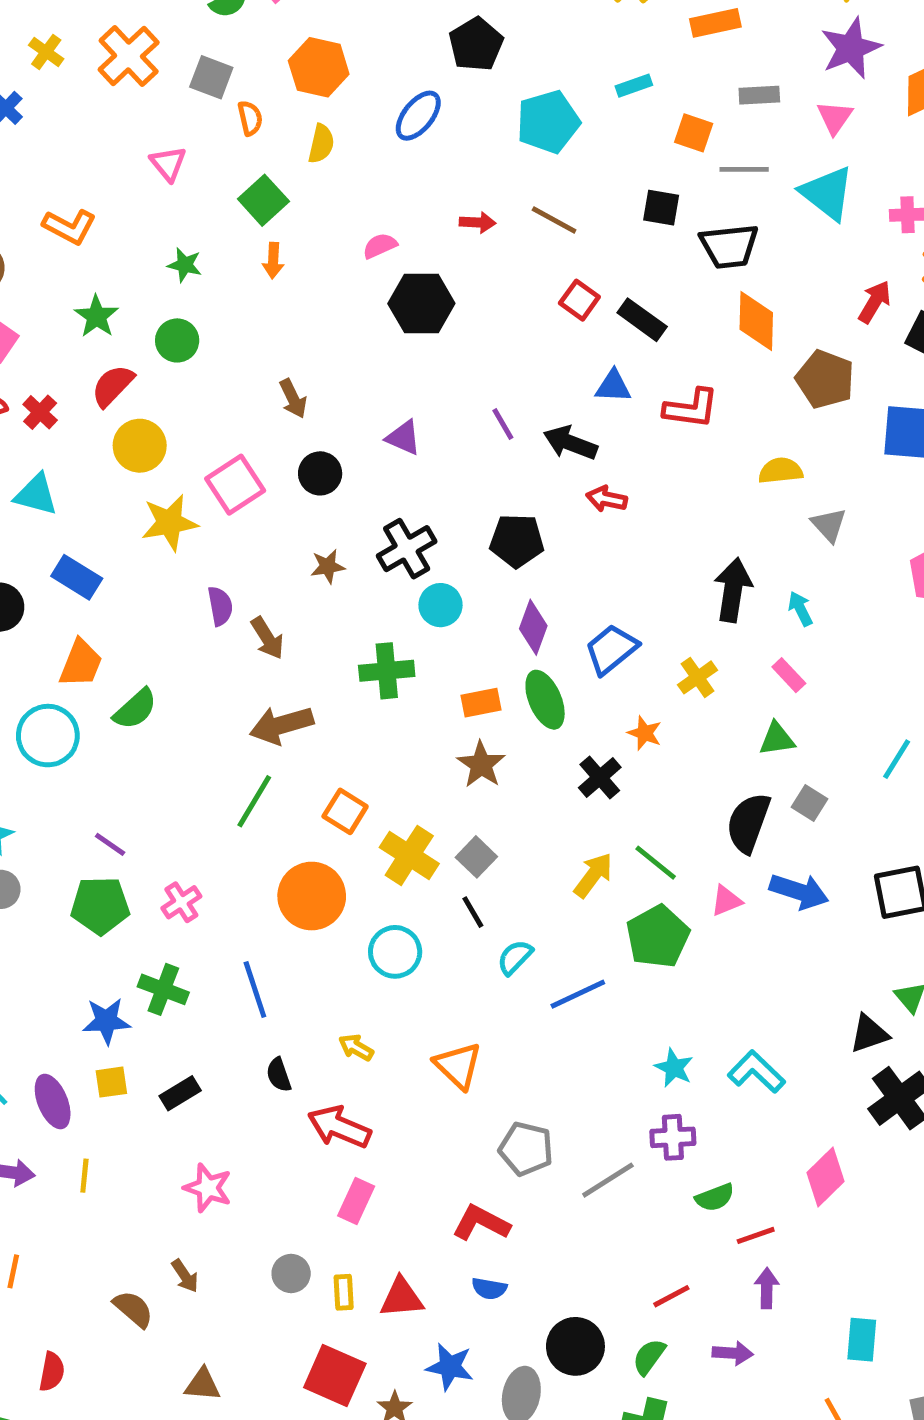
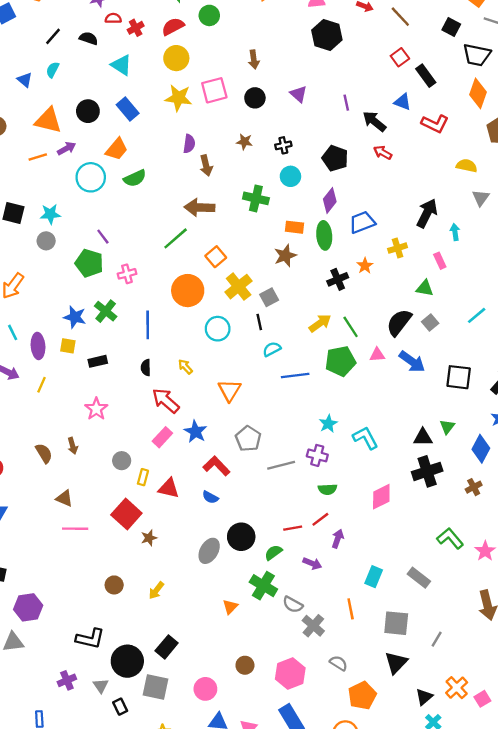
black cross: (407, 549) -> (283, 145), size x0.6
red line: (756, 1235) -> (320, 519), moved, turned -36
blue star: (450, 1367) -> (196, 432), moved

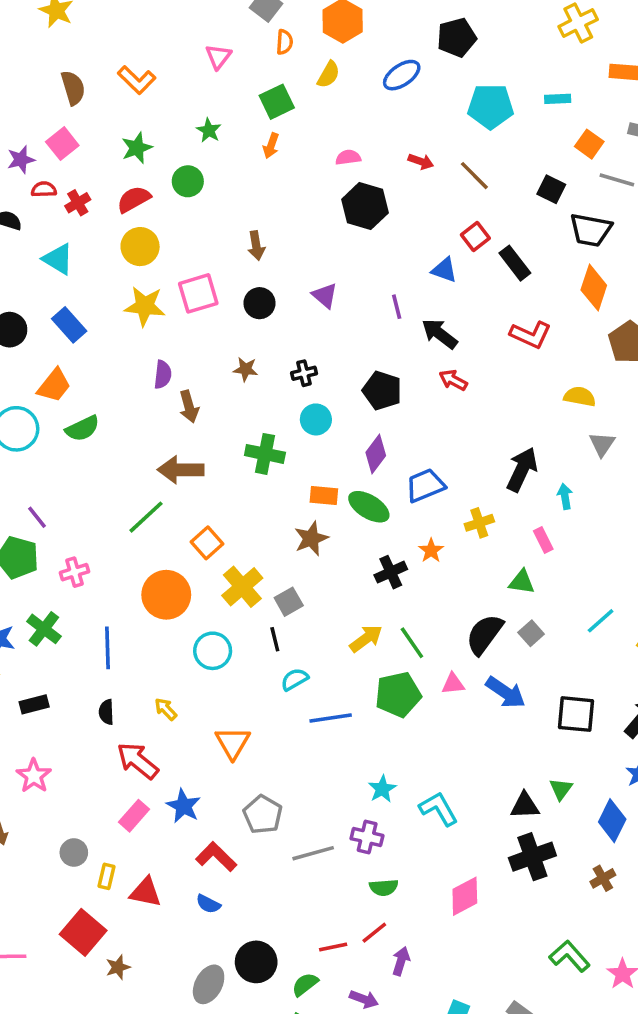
blue triangle: (403, 102) -> (444, 270), moved
green ellipse: (324, 235) -> (369, 507), turned -52

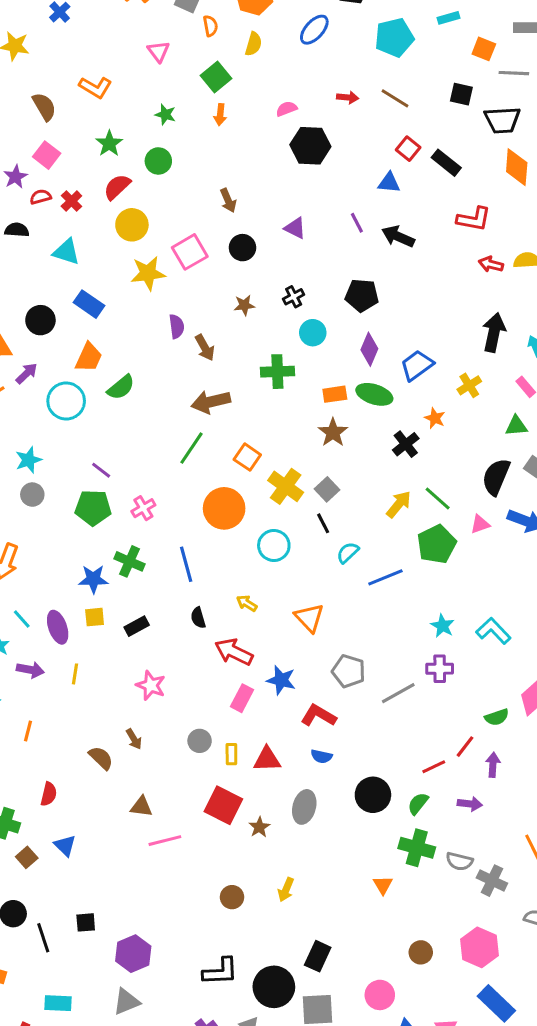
red arrow: (453, 380) -> (491, 264), moved
green semicircle: (384, 887) -> (497, 717), moved
gray ellipse: (209, 984) -> (304, 807), moved

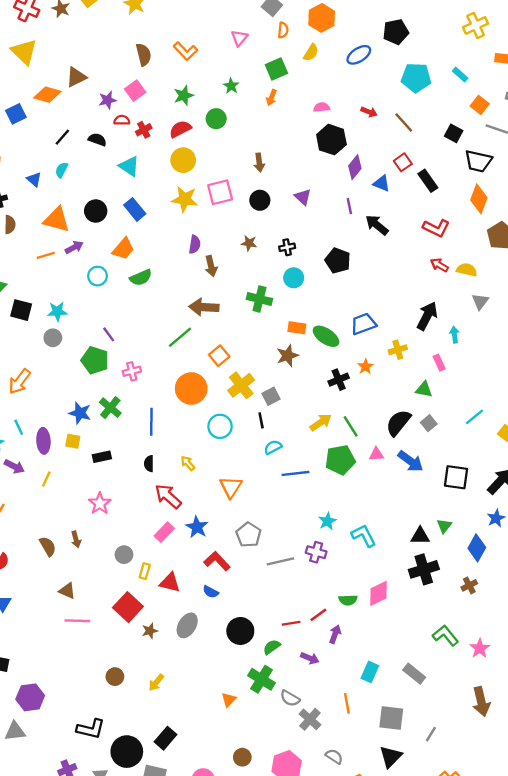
cyan rectangle: (448, 18) -> (460, 75), turned 42
purple diamond: (369, 349) -> (355, 167), moved
cyan circle: (66, 401) -> (98, 276), size x0.7

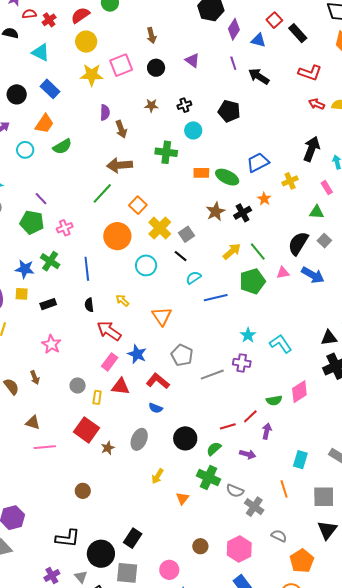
brown star: (287, 356) -> (216, 212), moved
black line: (261, 420) -> (181, 256), turned -32
red triangle: (170, 582) -> (121, 386), moved
yellow arrow: (156, 682) -> (158, 476), moved

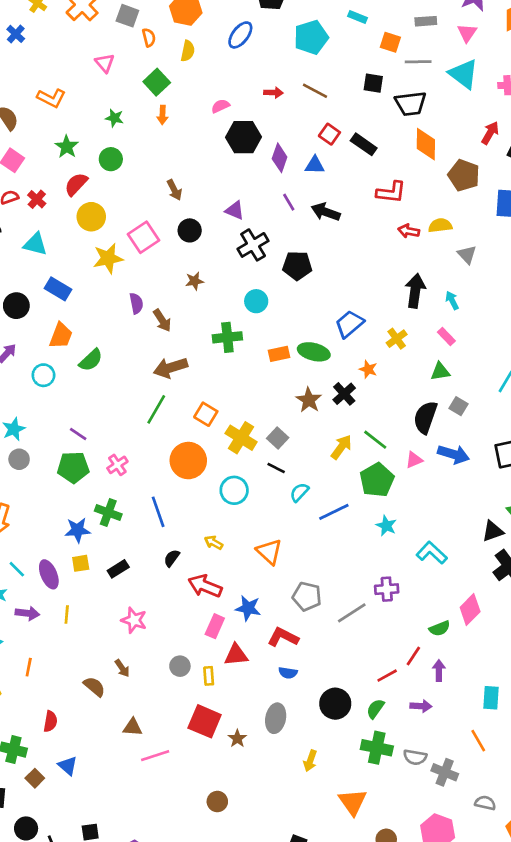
black cross: (184, 105) -> (253, 245), moved, size x1.6
black semicircle: (89, 305) -> (172, 558), turned 56
cyan star: (248, 335) -> (386, 526), moved
orange triangle: (183, 498) -> (353, 802), moved, size x1.6

